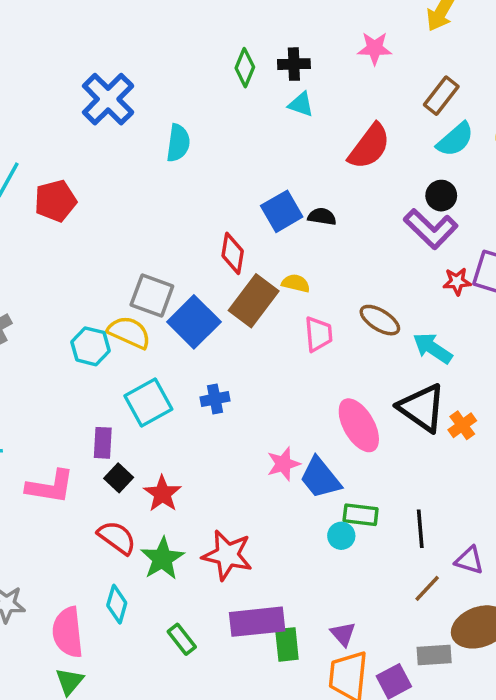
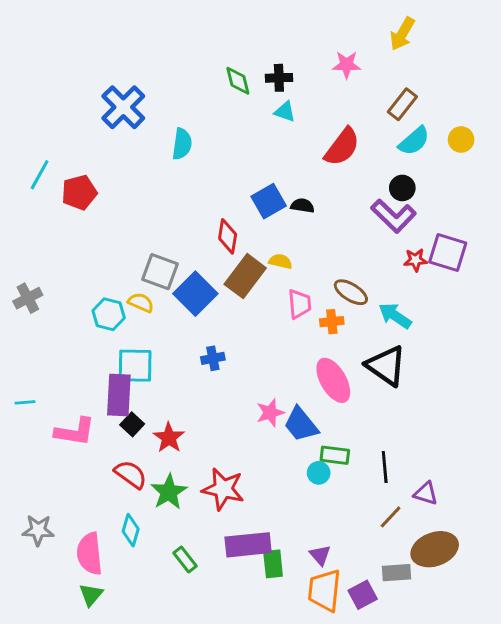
green diamond: (245, 68) -> (238, 81), turned -36
yellow semicircle: (129, 332) -> (141, 303), size x0.7
cyan square: (148, 402) -> (135, 366), moved, turned 30
orange cross: (462, 425) -> (332, 322), moved, turned 30
purple rectangle: (103, 443) -> (119, 395), size x1.6

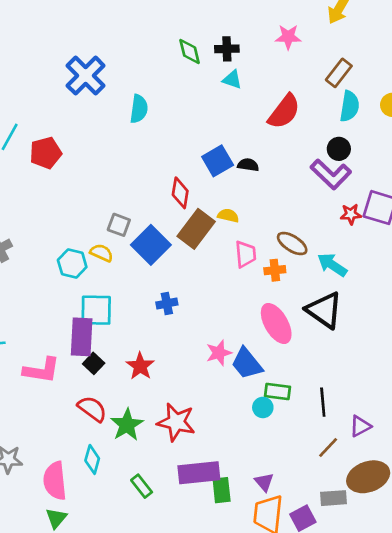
cyan semicircle: (414, 141) -> (349, 106), turned -40
gray square: (160, 272) -> (119, 225), size x0.7
red star: (169, 438) -> (140, 366), moved
purple triangle: (426, 493) -> (360, 426), turned -45

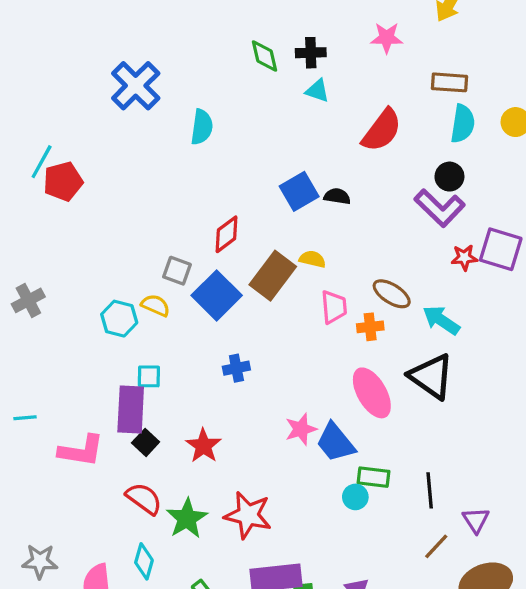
brown rectangle: (339, 73) -> (449, 82), turned 56
red pentagon: (46, 153) -> (63, 182), moved
red diamond: (180, 193) -> (227, 234), moved, turned 44
cyan square: (96, 310) -> (149, 376), size x0.6
purple triangle: (360, 426) -> (476, 520), turned -35

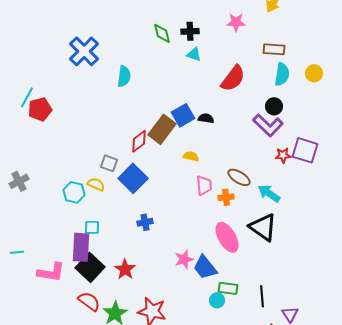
brown rectangle: (273, 276) -> (162, 129), moved
black square: (146, 442) -> (90, 267), size x1.8

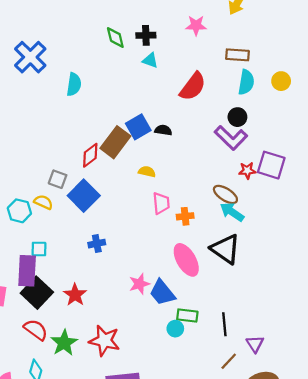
brown ellipse: (239, 177) -> (225, 194), moved

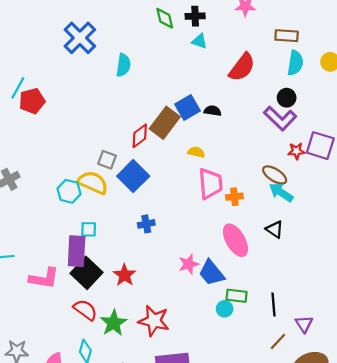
yellow semicircle: (43, 202) -> (93, 183), size x1.6
pink trapezoid: (161, 203) -> (210, 184), size x1.4
black triangle: (225, 249) -> (275, 229), size x0.6

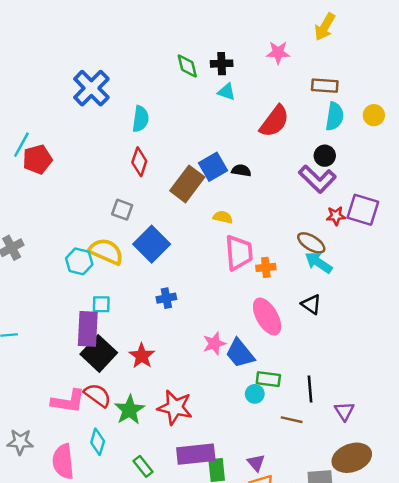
red diamond: (140, 136) -> (139, 162), moved, turned -35
gray square: (107, 160) -> (122, 210), moved
pink L-shape: (44, 278) -> (68, 401), moved
brown line: (278, 341) -> (292, 420), moved, turned 60

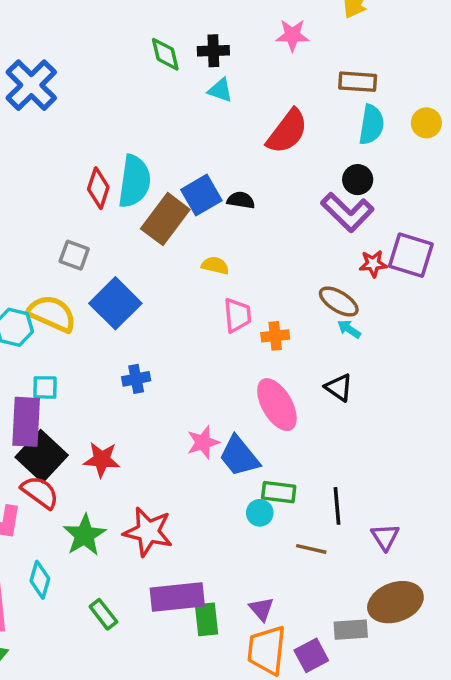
cyan semicircle: (141, 119) -> (134, 181), moved, size x1.4
pink trapezoid: (239, 253) -> (237, 315), size x0.7
cyan arrow: (319, 263) -> (349, 329), size x0.6
red star: (142, 356) -> (102, 460), turned -30
red semicircle: (98, 395) -> (40, 492), moved

